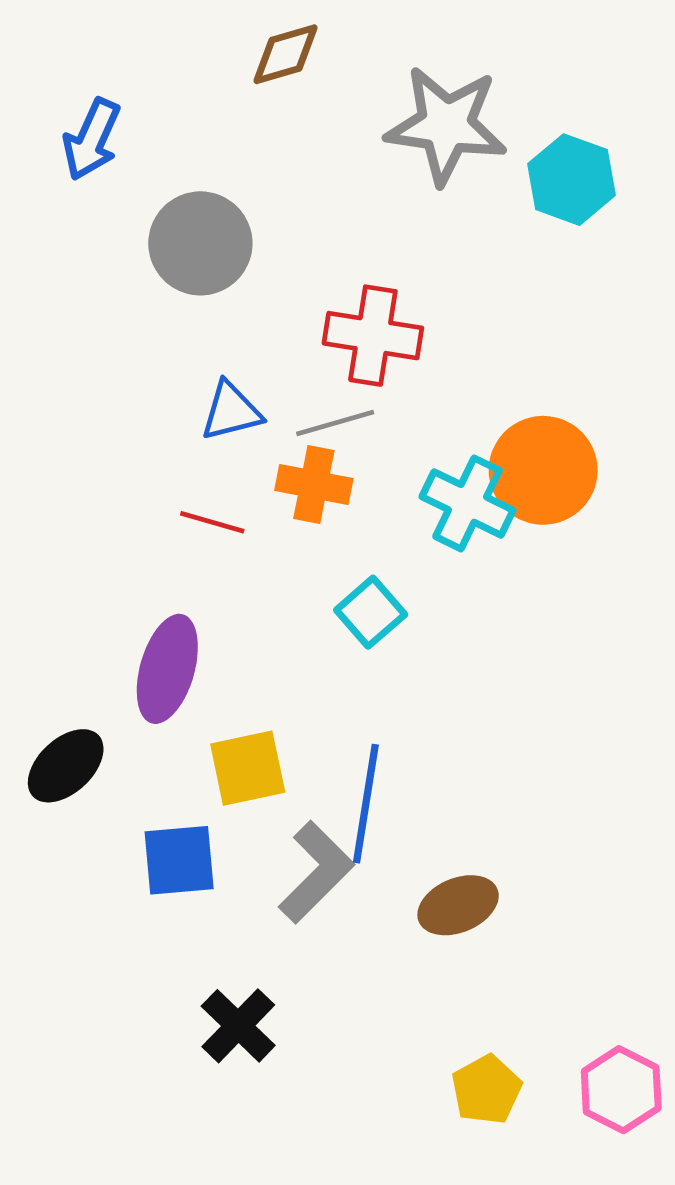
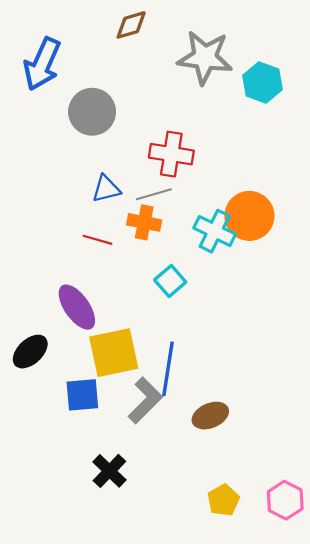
blue arrow: (92, 139) -> (42, 64), size x1.4
purple ellipse: (167, 669) -> (77, 307), turned -51
yellow square: (248, 768) -> (114, 353), size x1.4

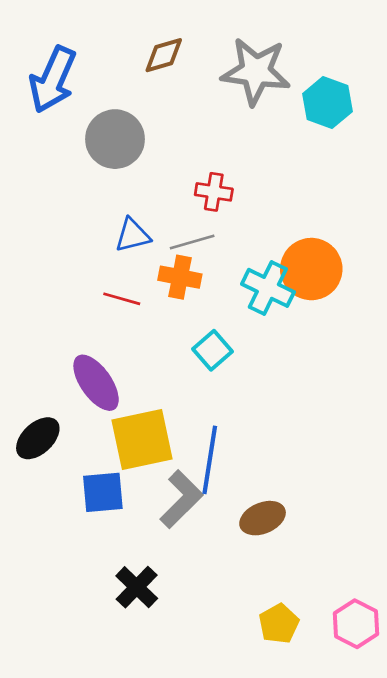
brown diamond: (131, 25) -> (164, 55), moved
red cross: (171, 154) -> (214, 192), size x0.7

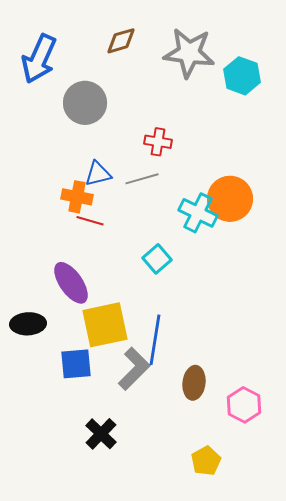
orange cross: (180, 277) -> (77, 197), moved
black ellipse: (38, 438) -> (28, 324), turned 40
brown ellipse: (263, 518) -> (194, 383), turned -60
pink hexagon: (356, 624) -> (244, 405), moved

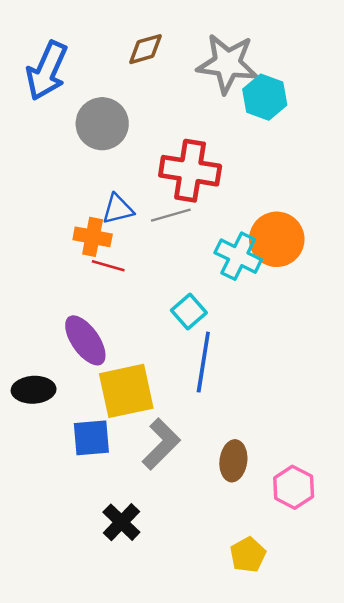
cyan hexagon: (242, 76) -> (265, 97), moved
red cross: (158, 142) -> (190, 171), size x1.8
blue line: (155, 340) -> (203, 362), moved

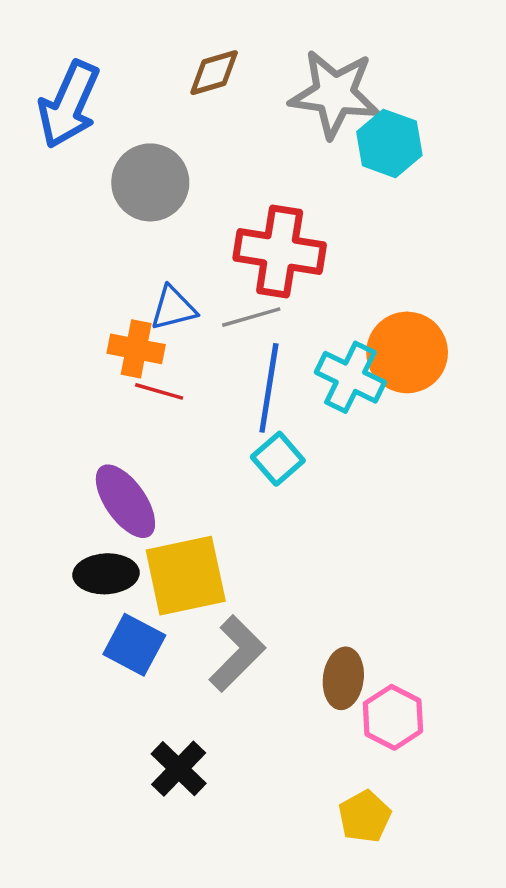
blue line: (203, 362) -> (269, 388), moved
black ellipse: (34, 390) -> (106, 574), moved
blue square: (91, 438) -> (134, 645), turned 33
pink hexagon: (294, 487) -> (393, 717), moved

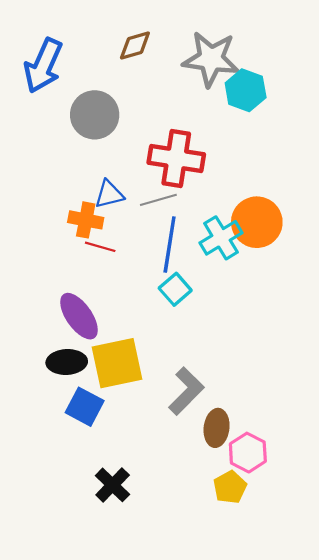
cyan cross: (350, 377) -> (221, 238), turned 33
gray L-shape: (237, 654) -> (186, 391), moved
yellow pentagon: (365, 816) -> (230, 487), moved

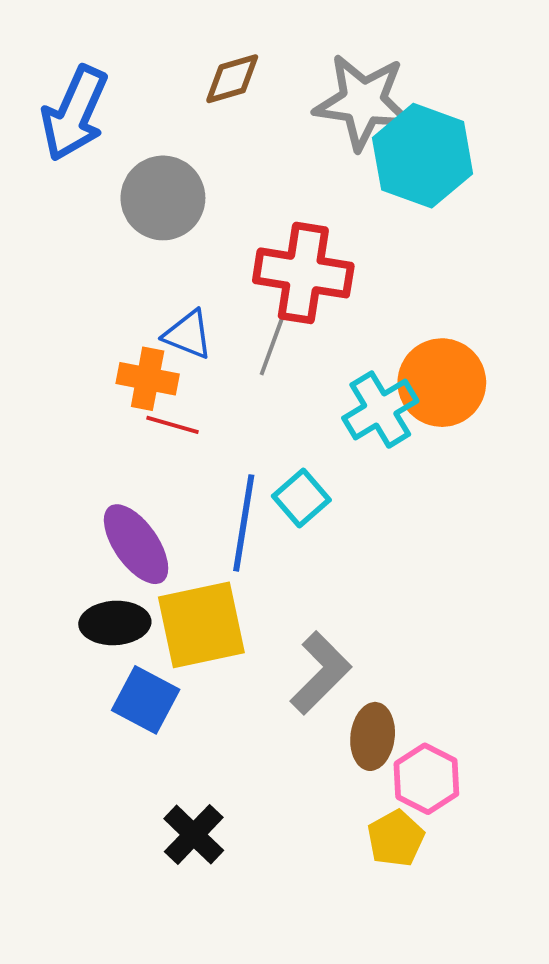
cyan hexagon: (246, 90) -> (423, 156), size x1.4
blue triangle: (109, 194) -> (188, 335), turned 36
gray line: (158, 200) -> (273, 344), turned -54
blue line: (170, 245) -> (244, 523), moved

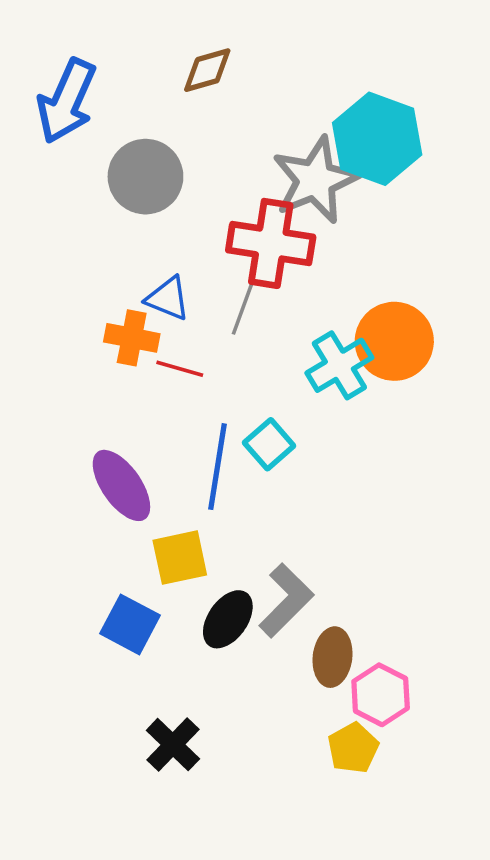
gray star: (363, 102) -> (315, 180), moved, turned -30
red line: (173, 425) -> (180, 369), moved
black ellipse: (115, 623) -> (228, 619), moved, turned -52
yellow square: (201, 625) -> (180, 558), size x0.7

